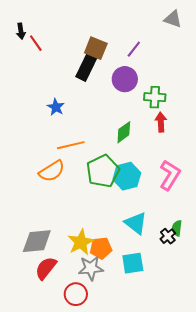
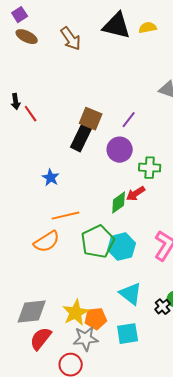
red arrow: (161, 122) -> (136, 194), moved, turned -120

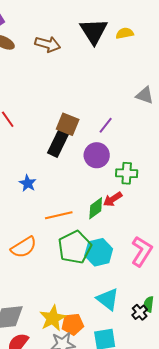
black triangle: (117, 26) -> (94, 31), turned 44
brown arrow: (71, 39) -> (48, 44), turned -40
orange line: (66, 216) -> (59, 215), moved

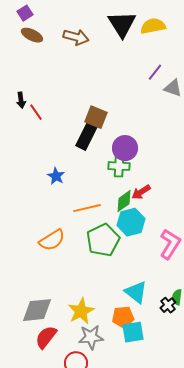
yellow semicircle: (125, 33) -> (153, 26), size x1.4
purple line: (106, 125) -> (155, 72), moved
green cross: (127, 173) -> (119, 166), moved
cyan hexagon: (99, 252) -> (131, 222), moved
orange pentagon: (73, 324) -> (123, 317), moved

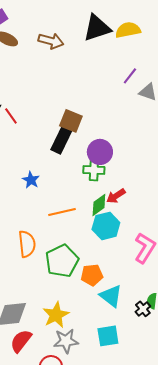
black triangle: (122, 24) -> (97, 28), turned 44
orange semicircle: (52, 240) -> (27, 244), turned -64
green pentagon: (103, 240) -> (62, 261), moved
orange pentagon: (123, 317) -> (92, 275), moved

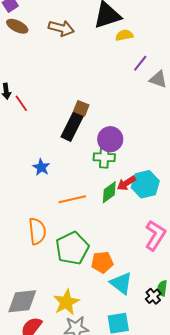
yellow semicircle: (128, 30) -> (124, 35), moved, size x0.7
brown square: (71, 121) -> (81, 108), size x0.7
cyan hexagon: (106, 226) -> (145, 184), moved

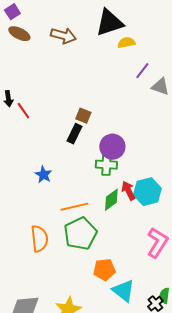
black rectangle: (72, 126) -> (74, 134), size x0.7
red arrow: (126, 183) -> (128, 191), turned 96
green pentagon: (72, 248) -> (80, 234), moved

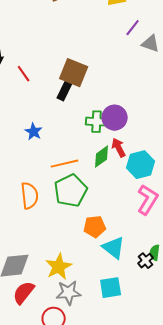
red line: (23, 111) -> (24, 74), moved
brown square: (83, 116) -> (74, 73), size x1.8
purple circle: (112, 147) -> (115, 118), moved
cyan hexagon: (147, 192) -> (141, 165), moved

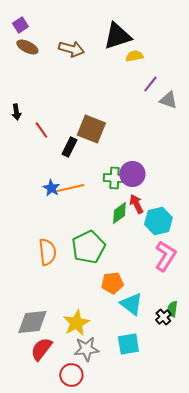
black rectangle: (65, 91) -> (69, 147), moved
orange line: (65, 164) -> (70, 188), moved

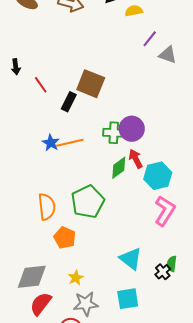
orange pentagon: (112, 283) -> (65, 238), moved, turned 30
yellow star: (76, 323) -> (76, 278), size x0.6

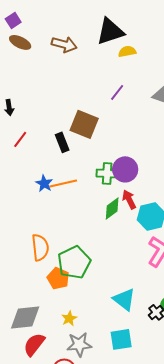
purple line: (150, 39) -> (117, 92), moved
red line: (41, 85) -> (20, 139), moved, turned 72
black rectangle: (69, 102) -> (62, 142), turned -48
green pentagon: (88, 202) -> (74, 262), moved

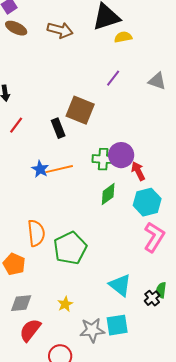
red arrow: (129, 199) -> (138, 171), moved
orange pentagon: (58, 278) -> (14, 264), moved
gray diamond: (25, 317) -> (21, 303), size x0.7
gray star: (79, 344) -> (92, 330), moved

